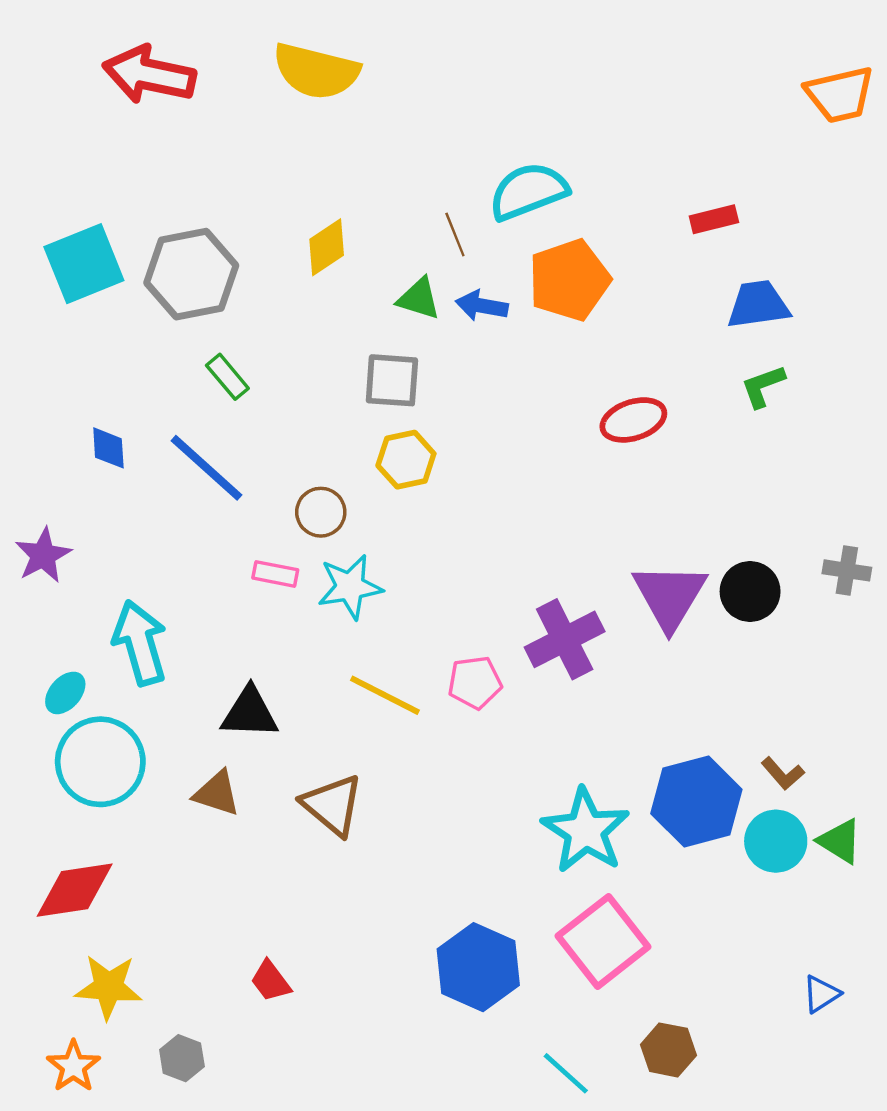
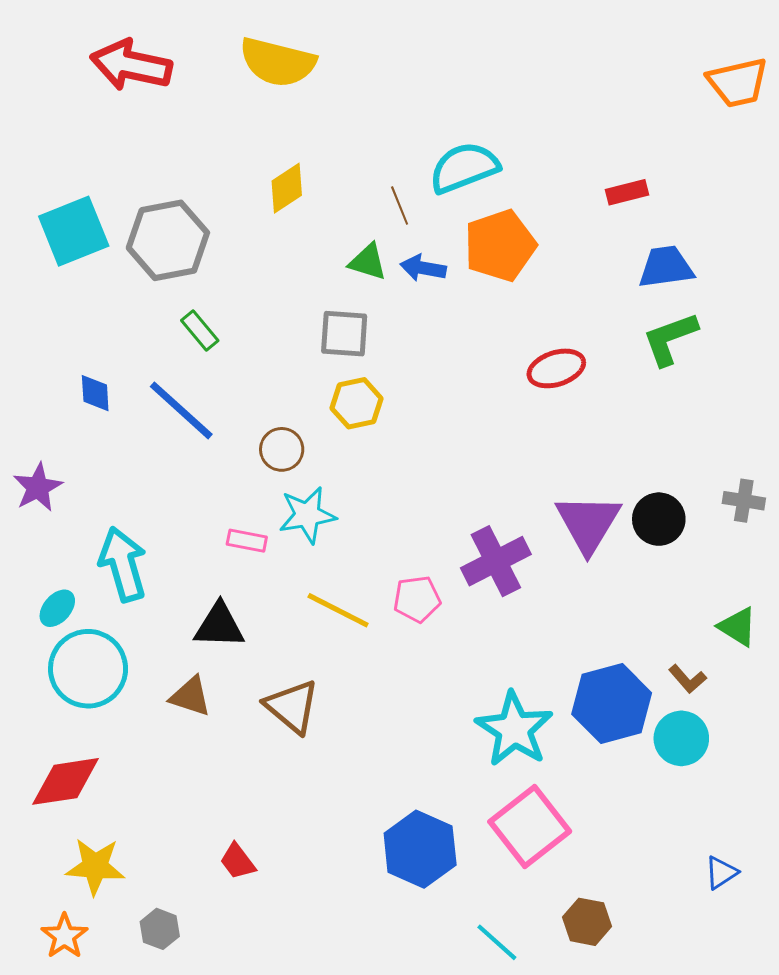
yellow diamond: (327, 247) -> (287, 188), moved
green L-shape: (763, 386) -> (670, 339), size x1.4
pink rectangle: (275, 574) -> (247, 541), moved
green triangle: (840, 841) -> (738, 627), moved

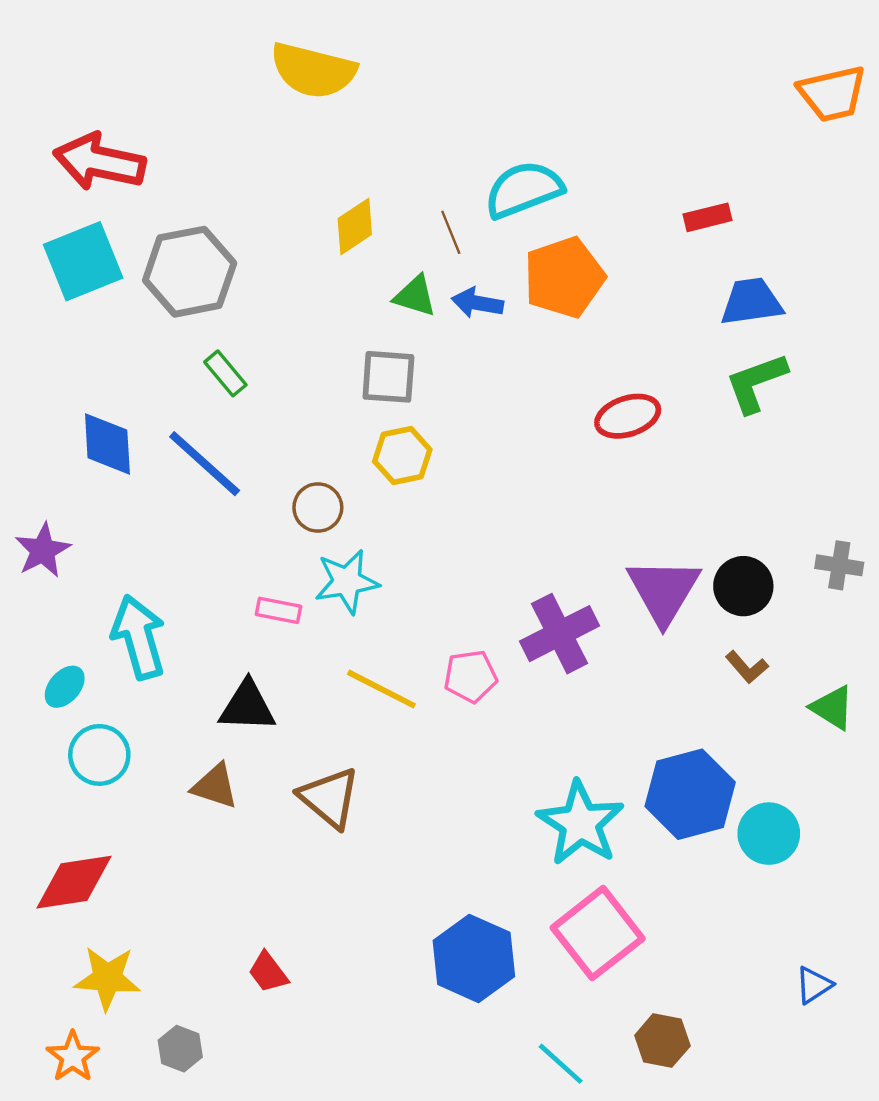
red arrow: (131, 65) -> (99, 162), moved
yellow diamond: (287, 188) -> (355, 227), moved
blue diamond: (95, 393) -> (107, 444), size x1.5
cyan circle: (88, 669) -> (99, 755), size x0.7
brown L-shape: (687, 679) -> (747, 667), moved

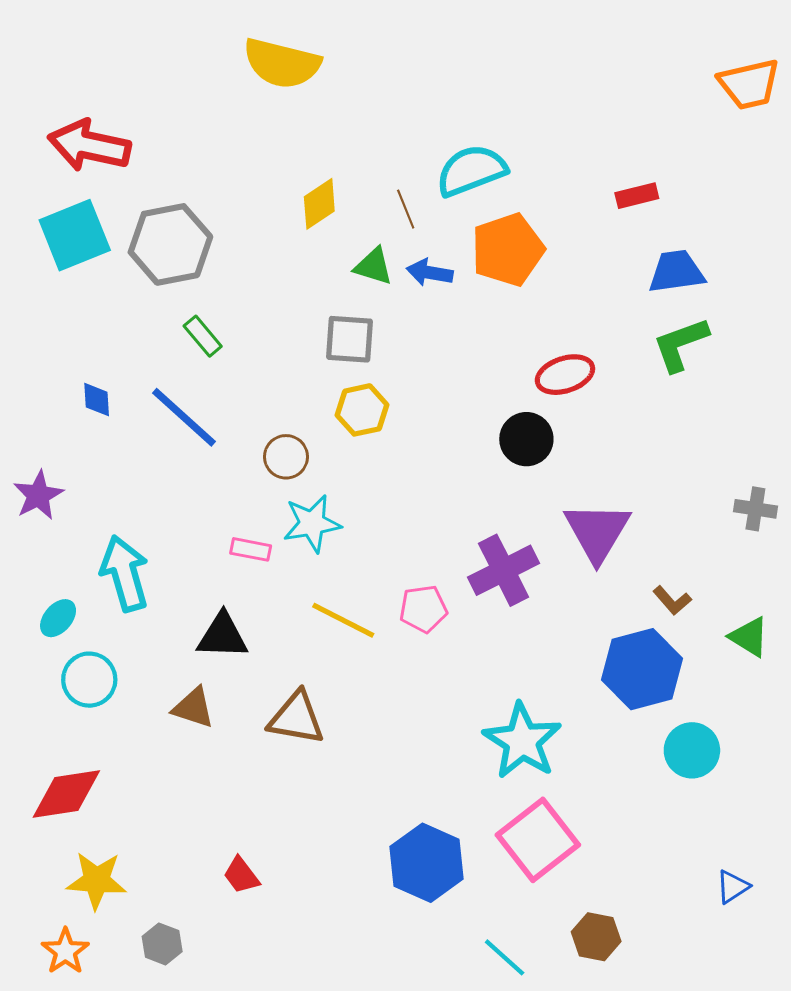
blue diamond: (107, 444) -> (97, 400), size x0.6
black circle: (743, 586) -> (526, 439), moved
blue hexagon: (690, 794) -> (642, 669), moved
brown triangle: (329, 798) -> (296, 718), turned -30

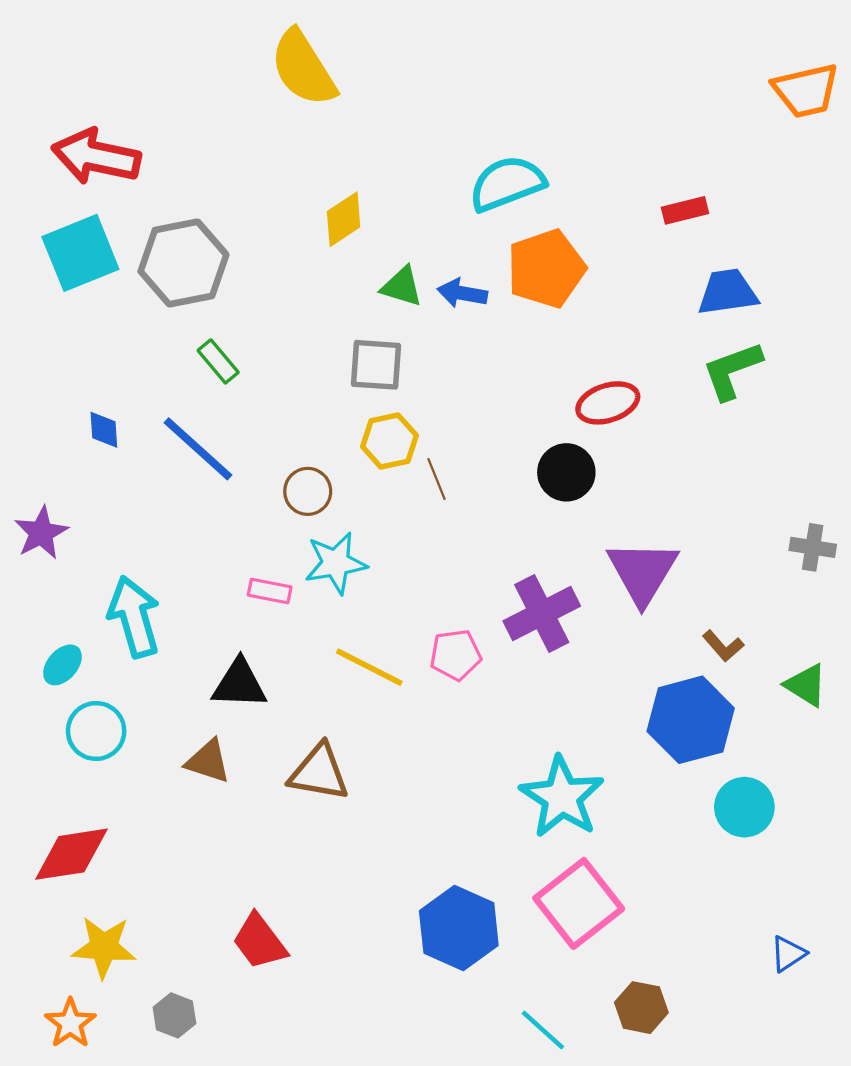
yellow semicircle: (282, 63) -> (303, 68), turned 44
brown line: (406, 209) -> (436, 479), moved
red trapezoid: (241, 875) -> (260, 942), size x1.4

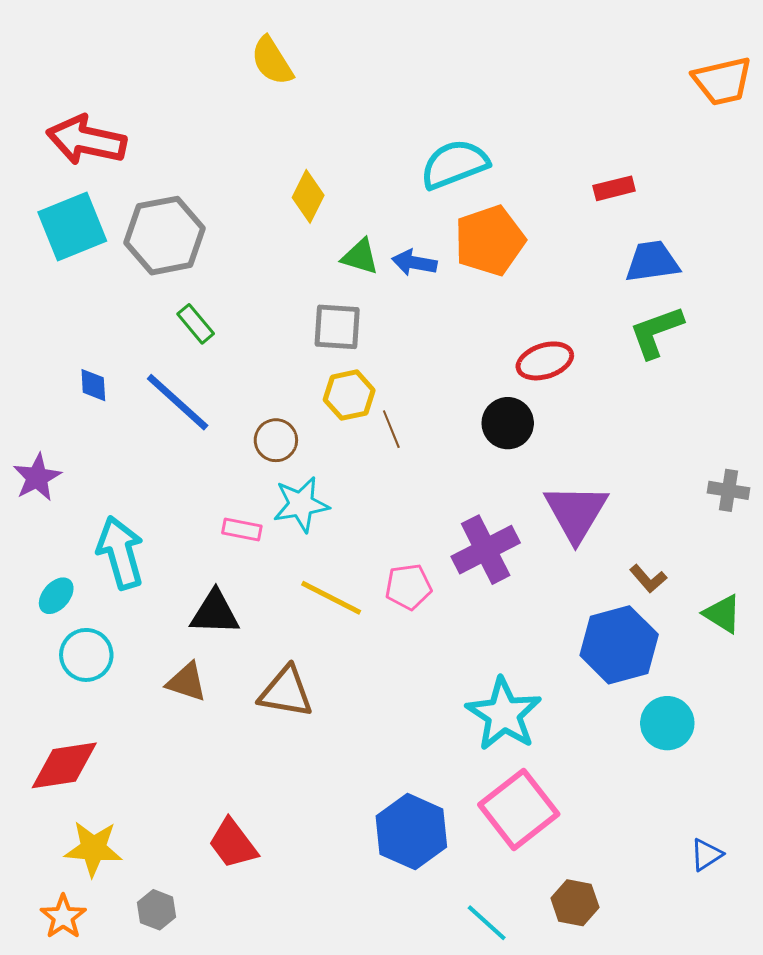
yellow semicircle: (303, 68) -> (272, 61), size x0.7
yellow diamond: (344, 219) -> (308, 196), turned -30

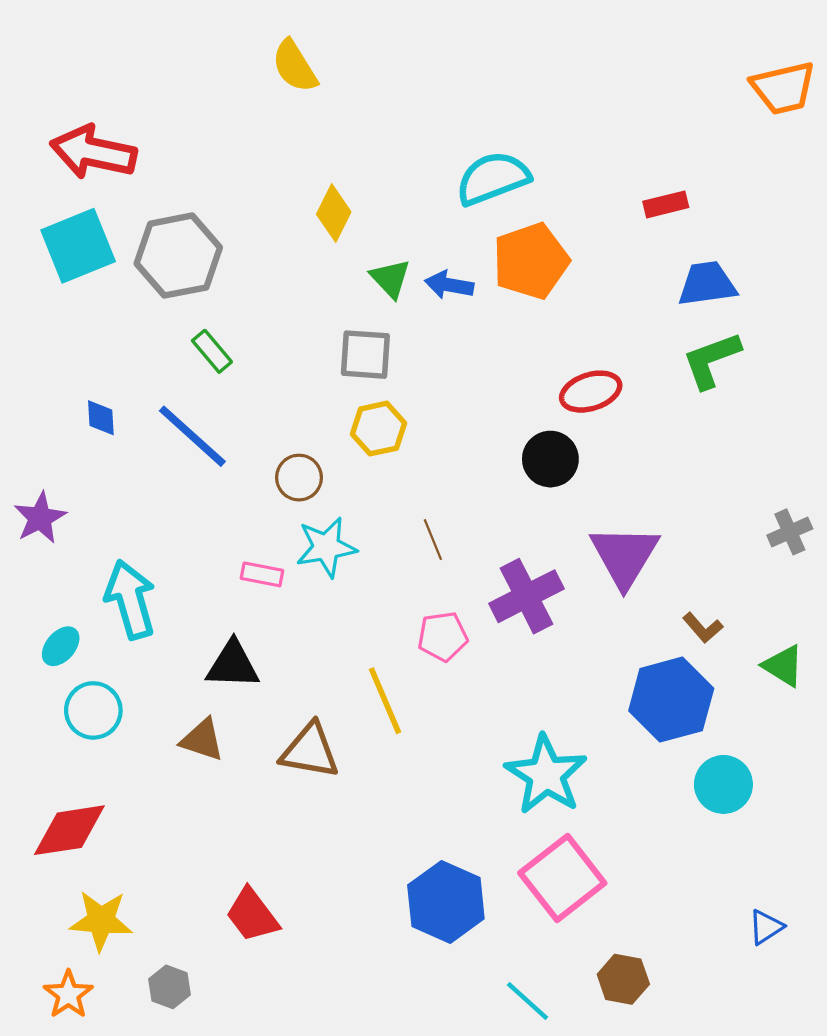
green triangle: (360, 257) -> (390, 278), turned 30
brown line: (391, 429) -> (433, 540), moved
gray cross: (728, 490) -> (790, 532), turned -33
yellow line: (331, 598) -> (385, 701), moved, turned 40

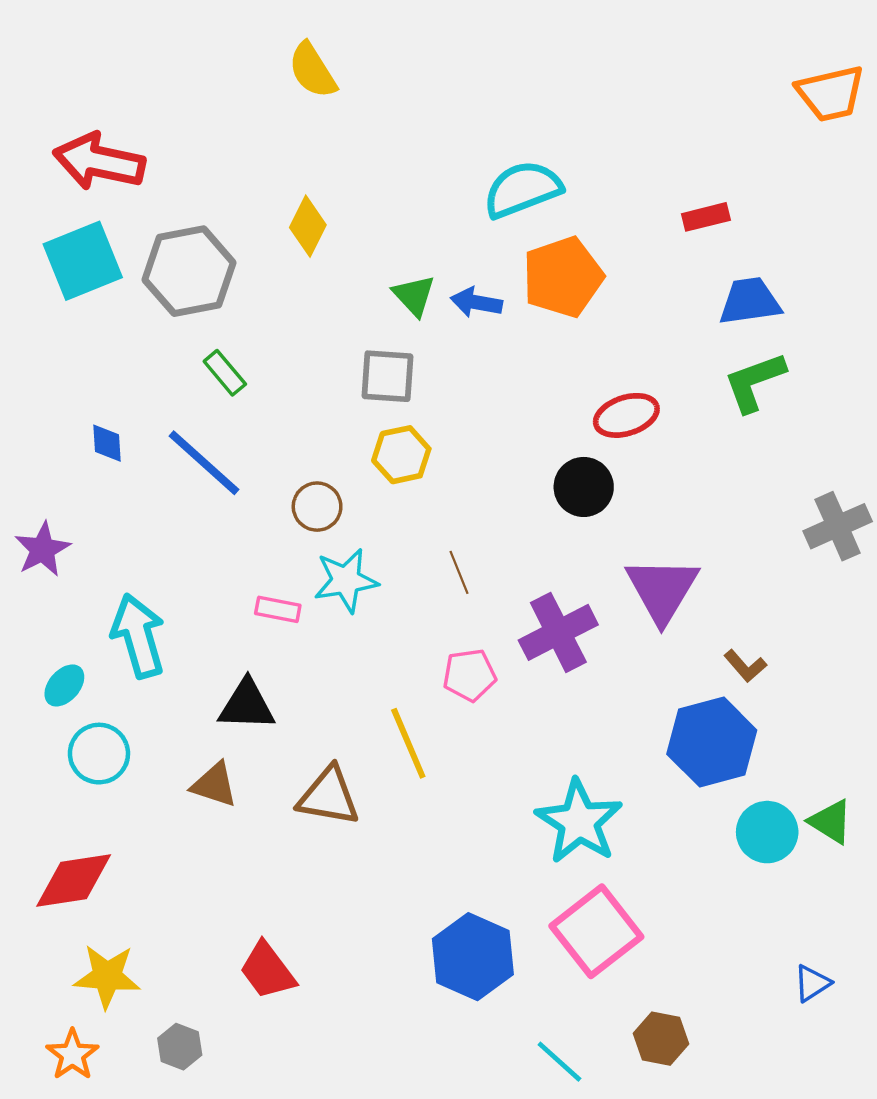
yellow diamond: (334, 213) -> (308, 226), moved
gray cross: (790, 532) -> (838, 526), moved, size x1.4
green triangle: (783, 666) -> (831, 822), moved

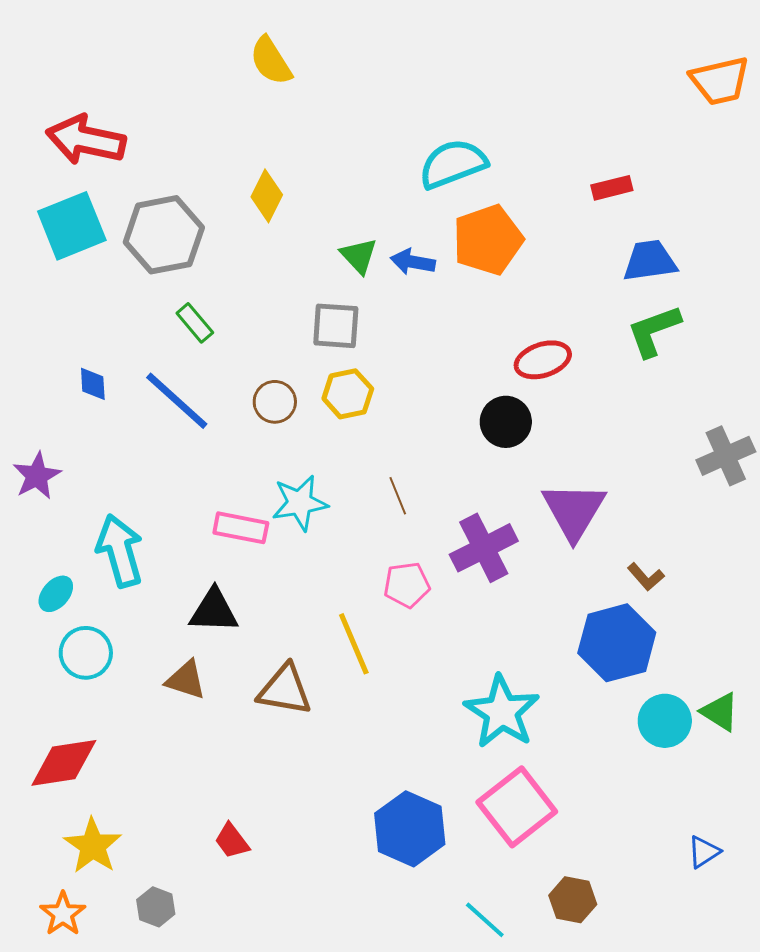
brown circle: (317, 507) -> (275, 402), moved
pink rectangle: (278, 609) -> (241, 528), size x1.4
red trapezoid: (267, 971) -> (232, 841), size x0.7
yellow star: (107, 976) -> (93, 846), turned 30

